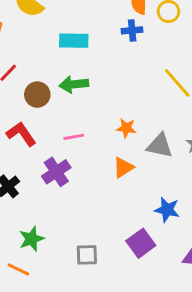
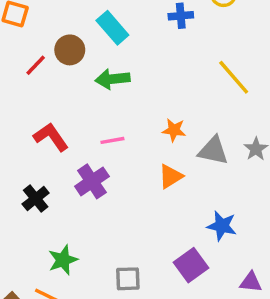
cyan rectangle: (74, 41) -> (112, 28), turned 48
brown circle: (37, 95) -> (70, 50), moved

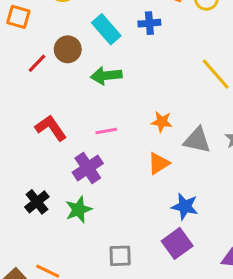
blue cross: (181, 16) -> (149, 23), moved
black cross: (36, 198) -> (37, 202), moved
blue star: (222, 226) -> (185, 206), moved
green star: (63, 260) -> (79, 210), moved

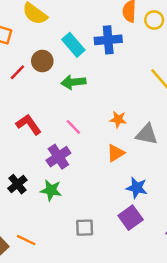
blue cross: (149, 23) -> (108, 40), size x1.5
pink line: (106, 131) -> (73, 127), turned 56
green star: (79, 210) -> (51, 190), turned 30

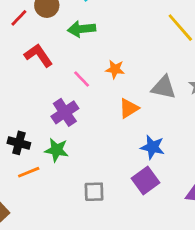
orange star: (118, 119) -> (115, 69), moved
red L-shape: (29, 124) -> (38, 55), moved
black cross: (17, 184) -> (19, 143), turned -36
orange line: (26, 240) -> (29, 172), moved, turned -48

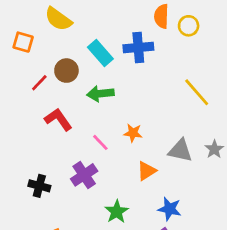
black cross: (19, 143) -> (39, 186), moved
green star: (57, 150) -> (117, 212), moved, turned 30

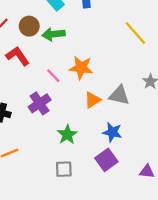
brown circle: (66, 71) -> (29, 26), moved
orange star: (133, 133) -> (81, 68), size x1.5
gray triangle: (180, 151) -> (119, 95), moved

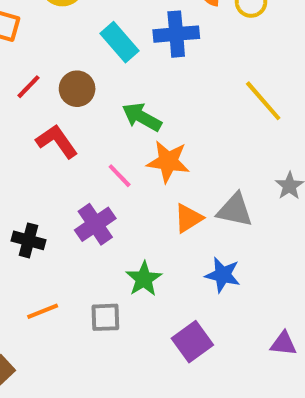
green arrow: (53, 34) -> (142, 117), moved, turned 35
purple square: (106, 160) -> (192, 342), moved
gray square: (64, 169) -> (105, 317), moved

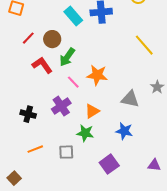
green arrow: (142, 117) -> (67, 57), moved, turned -84
orange triangle: (188, 218) -> (92, 111), moved
green star: (144, 279) -> (85, 133), turned -30

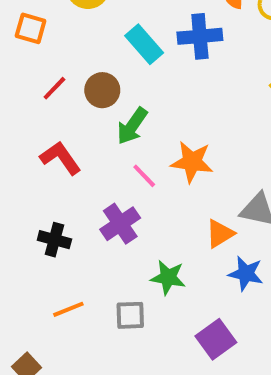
red L-shape: (42, 65) -> (60, 158), moved
orange triangle: (92, 111) -> (220, 234), moved

